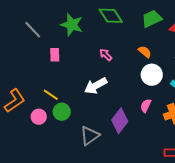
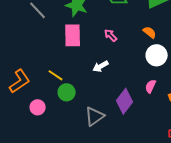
pink rectangle: (55, 55) -> (73, 35), moved, size x1.6
white arrow: (96, 86) -> (101, 66), size x0.7
pink circle: (39, 117) -> (38, 107), moved

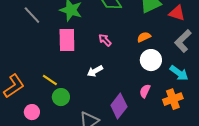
orange semicircle: (150, 32) -> (144, 37), turned -64

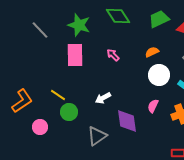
white arrow: (95, 71) -> (103, 98), moved
purple diamond: (119, 106) -> (127, 121), turned -45

